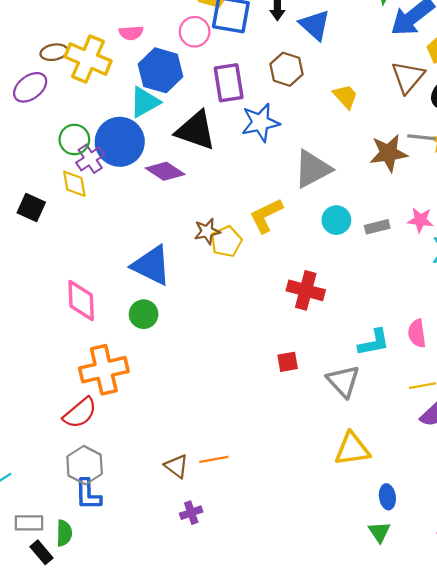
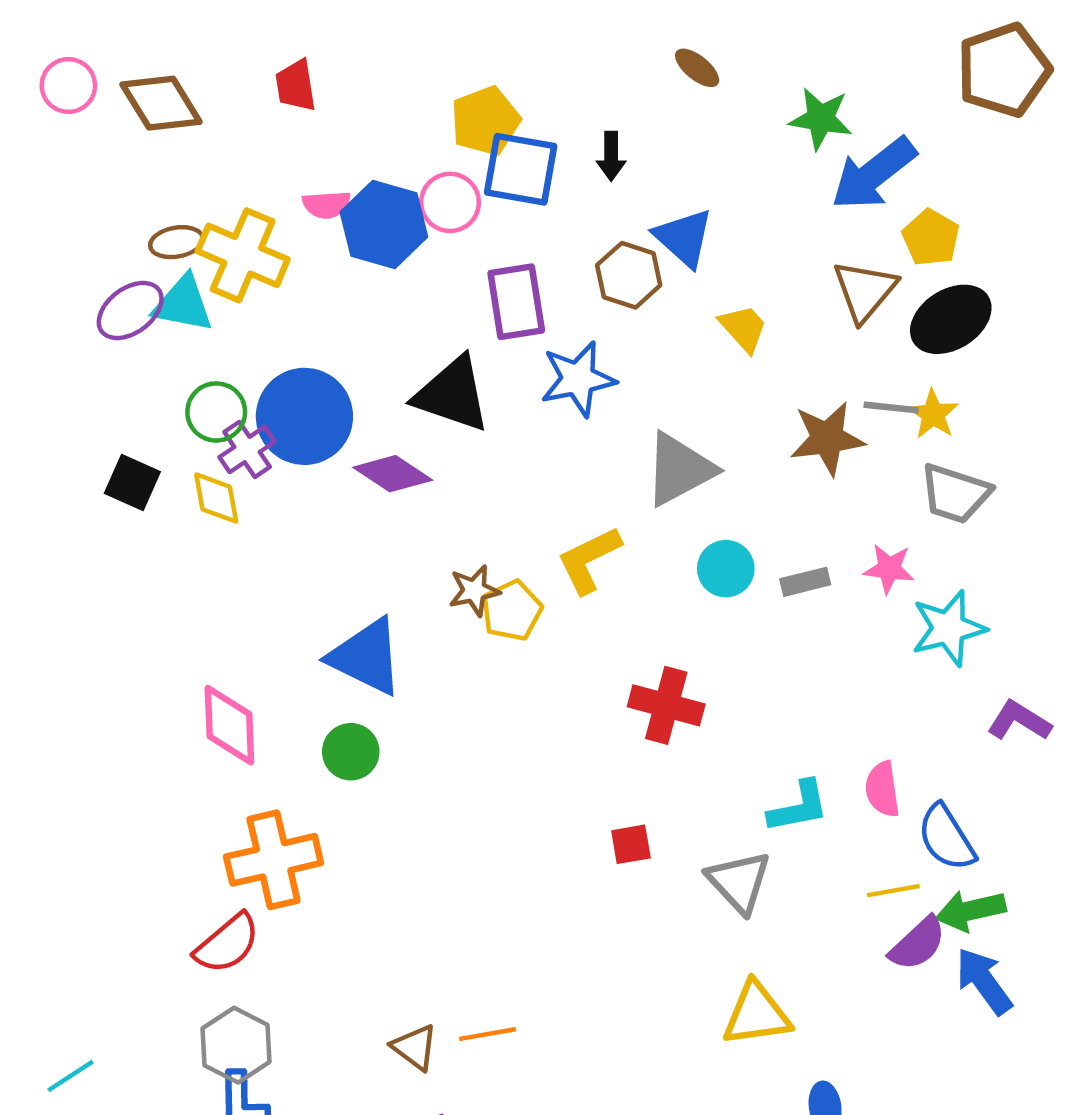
blue triangle: (315, 25) -> (684, 238), moved
blue hexagon: (161, 70) -> (384, 224), moved
cyan triangle: (145, 102) -> (183, 304), moved, turned 40
black square: (31, 208) -> (132, 483), moved

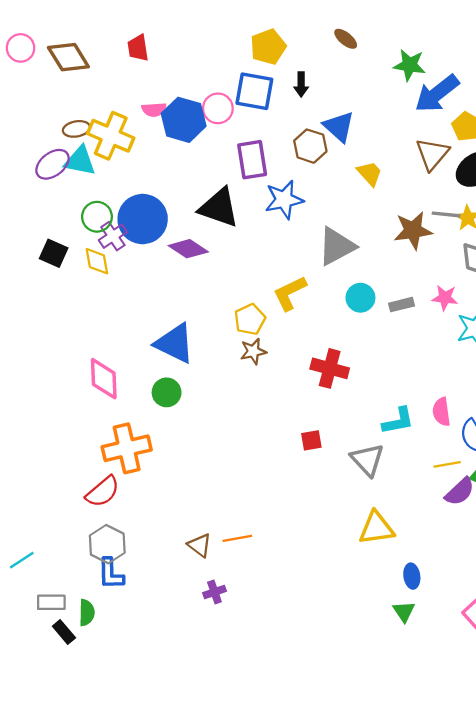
yellow pentagon: (485, 121) -> (268, 47), moved
brown star: (474, 591) -> (253, 351), moved

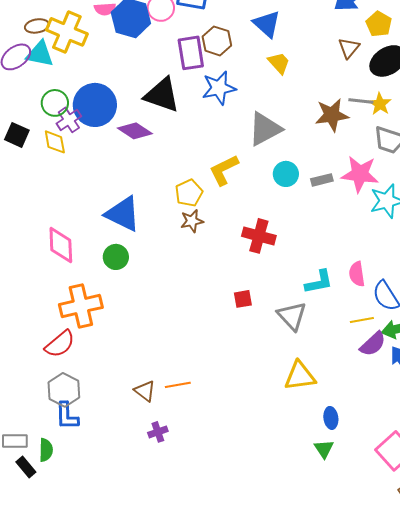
brown hexagon: (310, 146) -> (217, 41), moved
brown triangle: (432, 154) -> (349, 48), size x0.7
yellow trapezoid: (370, 173) -> (279, 63), moved
pink star: (445, 298) -> (360, 174), size x1.6

